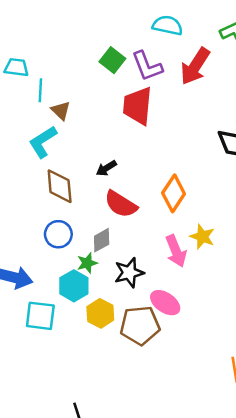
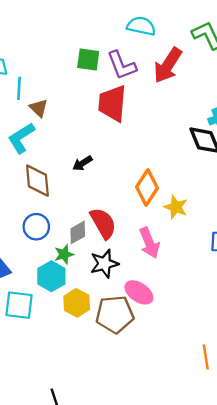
green square: (112, 60) -> (88, 59), turned -30
red semicircle: (121, 204) -> (103, 223), moved, turned -152
yellow star: (202, 237) -> (176, 207), moved

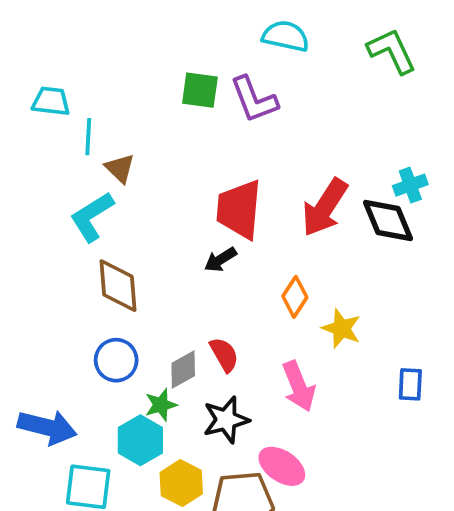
red arrow: (168, 65) -> (325, 207), moved
red trapezoid: (112, 103) -> (239, 209), moved
black arrow: (82, 163) -> (220, 260), moved
orange diamond: (147, 187) -> (295, 297), size x0.7
red semicircle: (103, 223) -> (224, 355), size x0.7

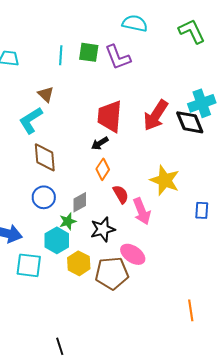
cyan line: (88, 137) -> (61, 55), moved
cyan cross: (410, 185) -> (202, 103), size x1.5
orange diamond: (295, 297) -> (103, 169), moved
yellow star: (341, 328) -> (165, 180), size x1.4
red semicircle: (224, 355) -> (121, 194), moved

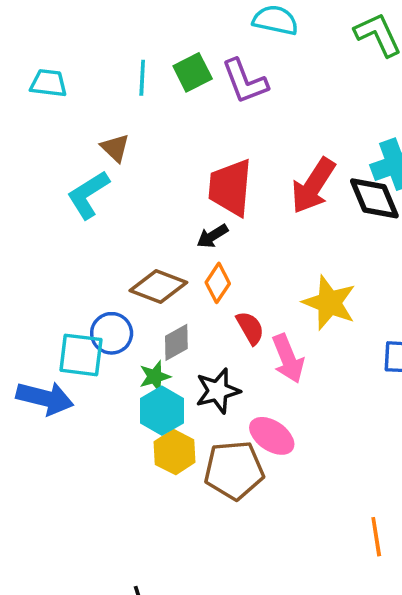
green square: (89, 52) -> (193, 72), turned -35
brown diamond: (45, 157) -> (158, 287), moved, turned -64
cyan hexagon: (57, 240) -> (162, 411), moved
cyan square: (29, 265) -> (81, 355), moved

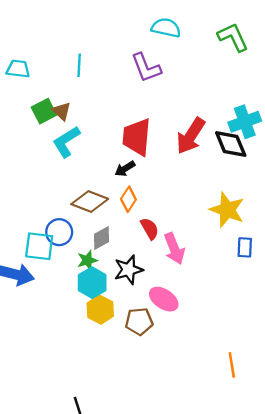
green square: (193, 72) -> (44, 111), moved
cyan L-shape: (88, 195) -> (66, 142), moved
yellow star: (329, 303) -> (227, 210), moved
brown pentagon: (234, 470) -> (139, 321), size x0.7

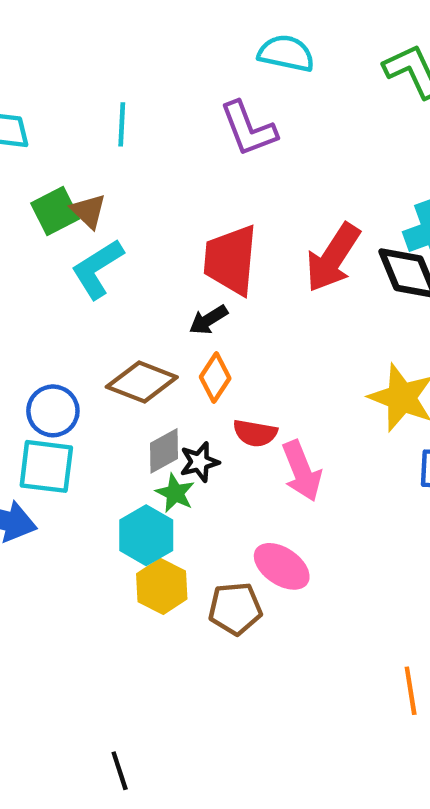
red semicircle: (150, 229) -> (255, 433), turned 130
blue circle: (59, 232) -> (53, 411), moved
green star: (87, 260) -> (175, 493), moved, turned -30
black star: (128, 270) -> (200, 462), moved, size x0.7

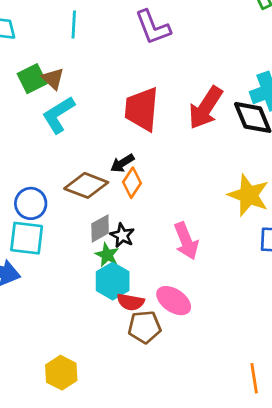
black arrow: (208, 320) -> (122, 163), moved
red semicircle: (255, 433) -> (131, 302), moved
black star: (200, 462) -> (122, 235), turned -30
cyan hexagon: (146, 535) -> (113, 281), moved
yellow hexagon: (162, 586) -> (61, 373), moved

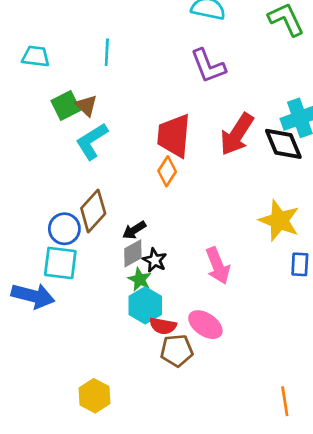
purple L-shape: (153, 27) -> (208, 66), moved
black arrow: (122, 163) -> (134, 230), moved
orange diamond: (132, 183) -> (167, 171), moved
brown diamond: (86, 185) -> (93, 211), moved, turned -69

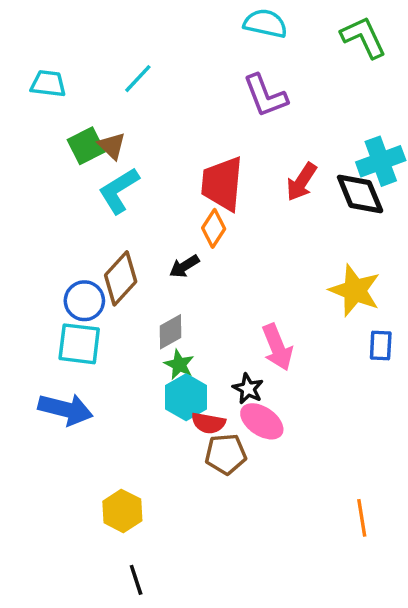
cyan line: (107, 52) -> (138, 79), turned 40
red arrow: (237, 134) -> (301, 182), size x0.7
black arrow: (134, 230) -> (184, 266), moved
black star: (155, 260) -> (248, 389), moved
blue arrow: (33, 296) -> (65, 409), moved

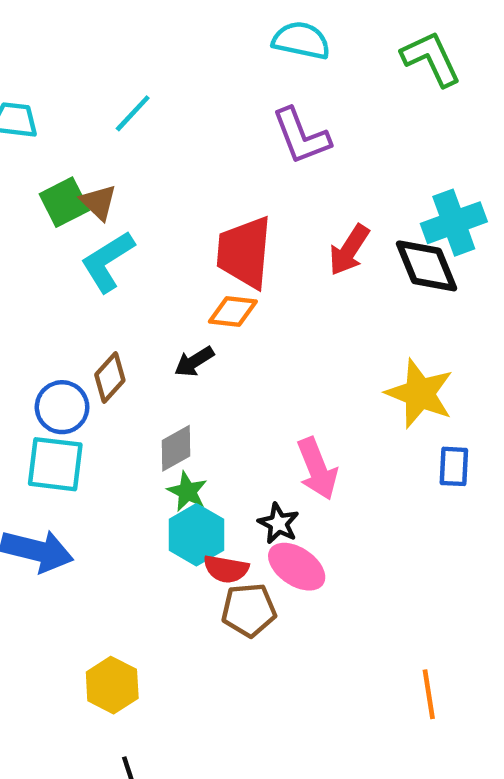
orange diamond: (214, 228) -> (233, 311), turned 63
brown diamond: (121, 278) -> (110, 378), size x0.7

